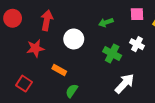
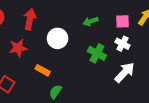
pink square: (137, 14) -> (123, 21), moved
white arrow: (125, 84) -> (125, 72), moved

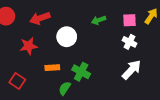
red arrow: (30, 19) -> (40, 18), turned -120
green cross: (97, 53) -> (81, 72), moved
orange rectangle: (43, 70) -> (52, 68), turned -32

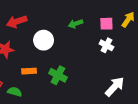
white arrow: (132, 70) -> (115, 87), moved
green semicircle: (65, 88) -> (15, 92), moved, turned 72

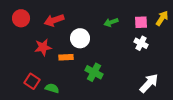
orange rectangle: (29, 71) -> (66, 57), moved

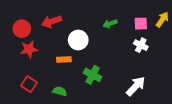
red circle: (21, 18) -> (22, 29), moved
red star: (43, 47) -> (29, 49), moved
white arrow: (149, 83) -> (136, 86), moved
green semicircle: (52, 88) -> (60, 91), moved

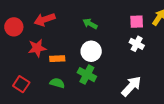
green arrow: (110, 24) -> (90, 24), moved, turned 48
white circle: (78, 40) -> (91, 51), moved
red star: (29, 49) -> (37, 48), moved
green semicircle: (60, 91) -> (57, 83), moved

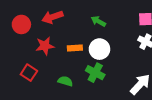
orange rectangle: (57, 59) -> (75, 48), moved
red square: (21, 84) -> (29, 73), moved

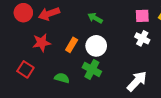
red circle: (21, 24) -> (23, 13), moved
orange rectangle: (75, 48) -> (72, 45), turned -56

